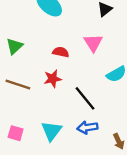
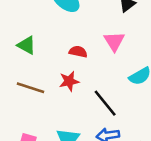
green triangle: (14, 46) -> (27, 45), turned -48

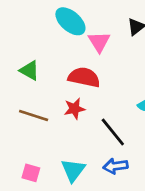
pink triangle: (114, 41) -> (99, 42), moved
red semicircle: (78, 52) -> (84, 77), size x1.6

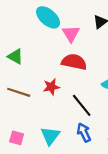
red semicircle: (84, 77) -> (74, 62), moved
blue arrow: (115, 166) -> (84, 132), turned 72

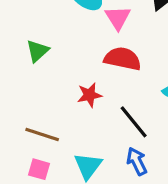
green triangle: (15, 56) -> (37, 51), turned 49
brown line: (19, 92) -> (42, 134), moved

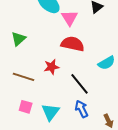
brown line: (42, 134) -> (24, 77), moved
pink square: (39, 169) -> (26, 107), moved

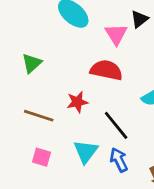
pink triangle: (70, 18) -> (116, 34), moved
cyan triangle: (51, 112) -> (86, 152), moved

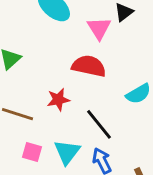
pink square: (41, 157) -> (32, 152), moved

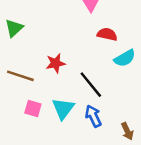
red semicircle: (89, 66) -> (107, 34), moved, size x0.7

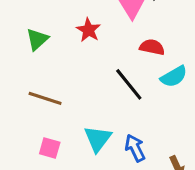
red star: (56, 63) -> (88, 30), moved, turned -30
black line: (91, 85) -> (129, 84), moved
pink square: (33, 109) -> (50, 148), moved

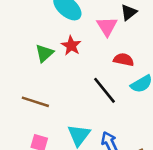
green triangle: (37, 39) -> (44, 53), moved

